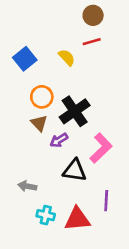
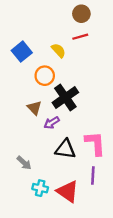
orange circle: (42, 97) -> (45, 76), moved
pink L-shape: (101, 148) -> (95, 143), moved, turned -50
gray arrow: (27, 186) -> (24, 163), turned -147
red triangle: (77, 219) -> (68, 192), turned 40

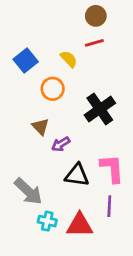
black cross: (65, 97) -> (100, 109), moved
gray arrow: (24, 163) -> (28, 191), size x1.6
red triangle: (68, 192) -> (80, 225), turned -35

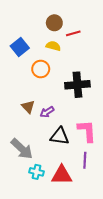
brown circle: (96, 16) -> (54, 23), moved
yellow semicircle: (69, 59) -> (53, 46), turned -32
black cross: (100, 109) -> (77, 85), turned 30
brown triangle: (40, 127) -> (28, 107), moved

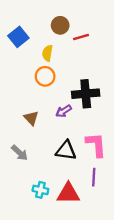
yellow semicircle: (53, 46) -> (47, 53), moved, turned -96
blue square: (20, 47) -> (18, 37), moved
purple arrow: (47, 112) -> (64, 111), moved
gray arrow: (22, 149) -> (20, 153), moved, size x0.7

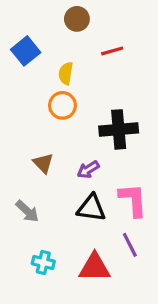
brown circle: (60, 25) -> (77, 19), moved
purple arrow: (64, 111) -> (88, 170), moved
purple line: (94, 177) -> (130, 245), turned -30
cyan cross: (40, 190) -> (43, 262), moved

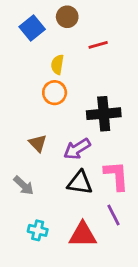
blue square: (26, 51) -> (32, 28), moved
purple arrow: (88, 170) -> (77, 149), size x1.4

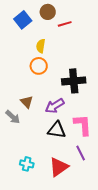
red line: (98, 45) -> (65, 24), moved
gray arrow: (24, 185) -> (13, 117), moved
red triangle: (83, 235) -> (59, 167), turned -35

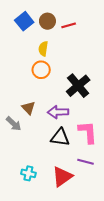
brown circle: (48, 12) -> (47, 21), moved
black cross: (74, 81) -> (78, 86), turned -35
purple arrow: (55, 106) -> (58, 112), turned 30
purple line: (81, 153) -> (86, 162), turned -49

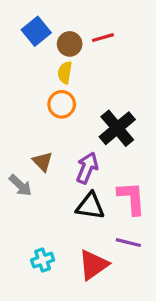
brown circle: (47, 21) -> (70, 44), moved
purple arrow: (58, 112) -> (87, 168), turned 114
cyan cross: (28, 173) -> (43, 260), turned -32

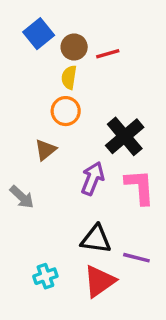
red line: (103, 38) -> (108, 54), moved
brown triangle: (43, 162) -> (45, 150), moved, turned 35
pink L-shape: (132, 198) -> (140, 187), moved
black triangle: (90, 206) -> (96, 239), moved

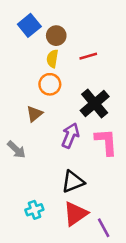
red line: (108, 54) -> (88, 56), moved
black triangle: (96, 239) -> (73, 182), turned -30
purple line: (136, 258) -> (104, 228), moved, turned 48

